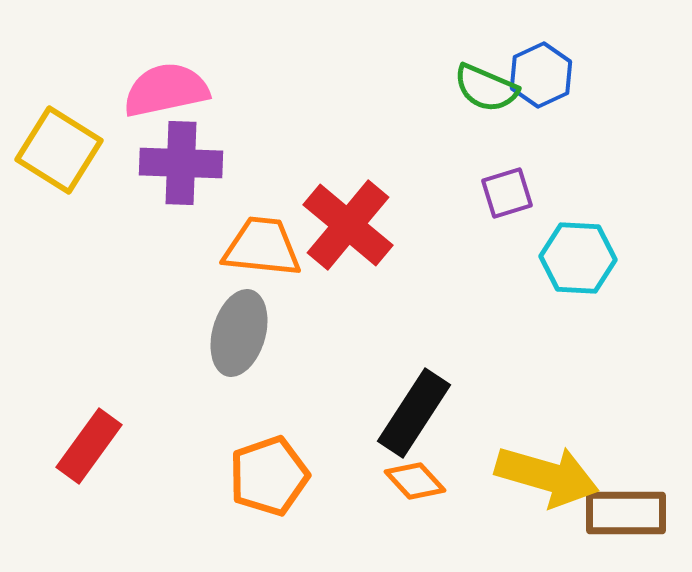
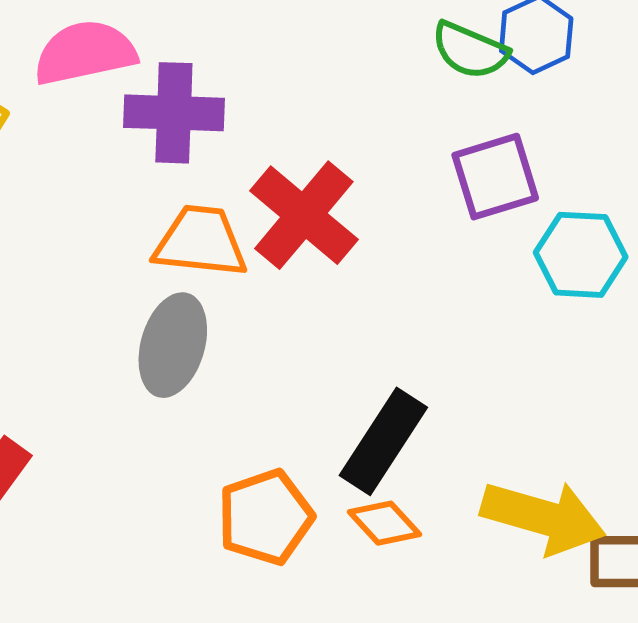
purple cross: (181, 163) -> (174, 113), moved
purple square: (507, 193) -> (495, 177), size x1.4
orange pentagon: (269, 476) -> (265, 517), moved

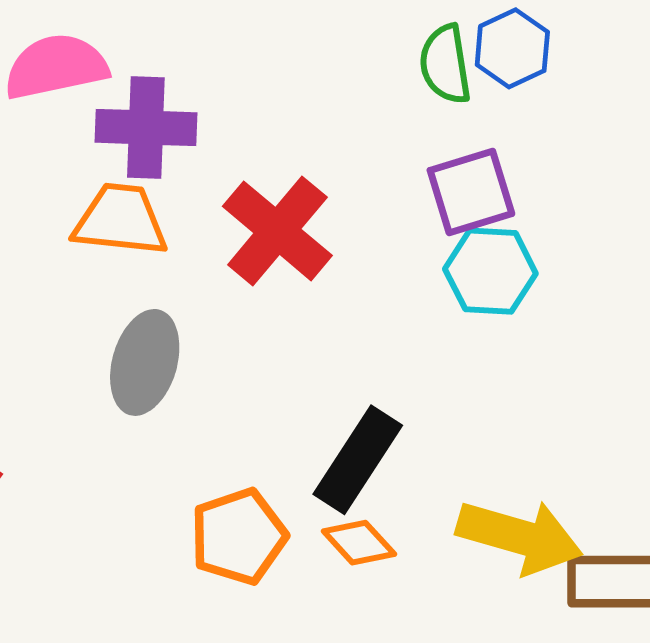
green semicircle: (470, 50) -> (445, 64), turned 58
orange trapezoid: (200, 242) -> (120, 220), moved
cyan hexagon: (581, 255) -> (490, 271), moved

